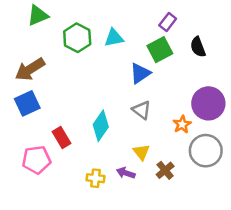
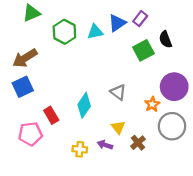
green square: (160, 50) -> (143, 50), moved
blue triangle: (140, 73) -> (117, 23), moved

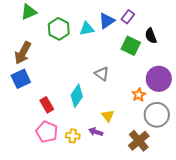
green square: (143, 50) -> (131, 46), turned -36
brown arrow: (25, 58) -> (23, 53), turned -30
gray triangle: (118, 92) -> (102, 74), moved
pink pentagon: (30, 134) -> (47, 132), moved, turned 30
brown cross: (138, 143) -> (139, 141), moved, size x1.5

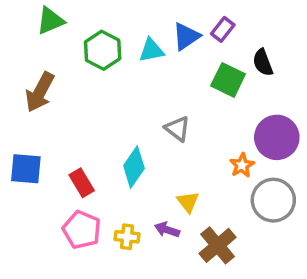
blue square: (21, 79) -> (26, 169), moved, turned 30
brown cross: (139, 141) -> (218, 245), moved

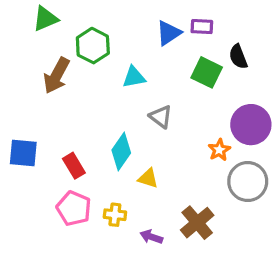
purple rectangle: (223, 29) -> (202, 27), turned 55
cyan triangle: (151, 50) -> (134, 77), moved
brown arrow: (40, 92) -> (56, 76), moved
yellow triangle: (188, 202) -> (148, 178), moved, turned -35
purple arrow: (167, 230) -> (151, 237), moved

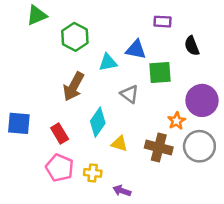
blue triangle: (169, 33) -> (136, 50), moved, turned 45
green square: (207, 72) -> (160, 72), moved, turned -30
brown arrow: (56, 76) -> (74, 86), moved
brown cross: (197, 223) -> (159, 148), moved, turned -36

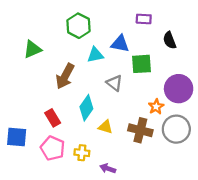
green triangle: (37, 15) -> (32, 49), moved
green hexagon: (75, 37) -> (79, 26), moved
blue square: (19, 123) -> (17, 137), moved

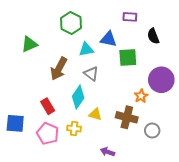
gray triangle: (114, 83) -> (91, 74), moved
gray circle: (176, 129) -> (152, 131), moved, size x0.6
yellow cross: (82, 153) -> (74, 128), moved
purple arrow: (108, 168) -> (108, 152), moved

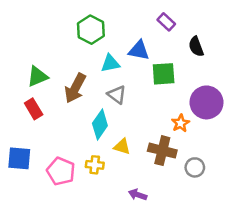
purple rectangle: (130, 17) -> (166, 22), turned 40
green triangle: (29, 44) -> (37, 76), moved
red rectangle: (48, 106) -> (34, 109), moved

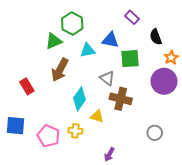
green triangle: (37, 76) -> (54, 41), moved
gray triangle: (117, 95) -> (107, 78), moved
orange star: (181, 123) -> (171, 58), moved
brown cross: (162, 151) -> (121, 99), moved
purple arrow: (138, 195) -> (109, 154), turned -80

